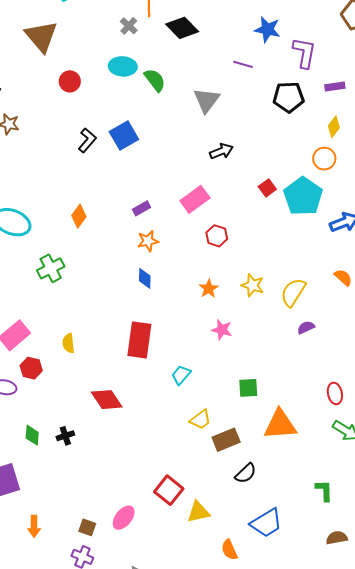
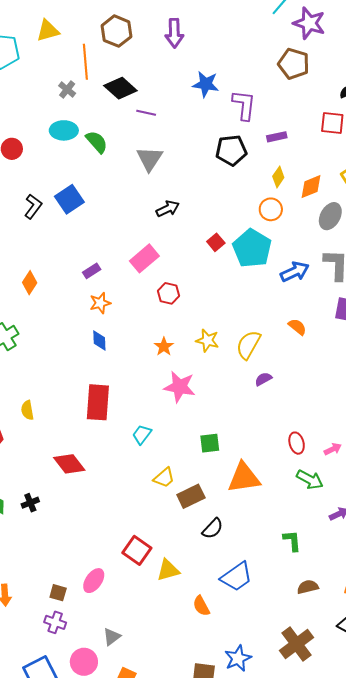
purple line: (243, 64) -> (146, 113), moved
pink star: (222, 330) -> (180, 387), size x1.5

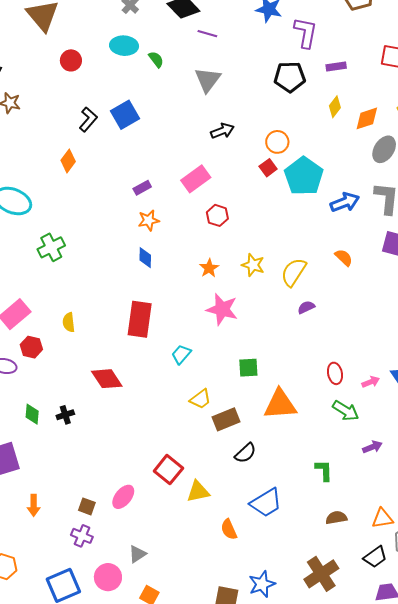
green semicircle: (97, 142) -> (156, 59), size x0.7
orange circle: (271, 209) -> (277, 142), moved
orange diamond: (30, 283) -> (68, 161), moved

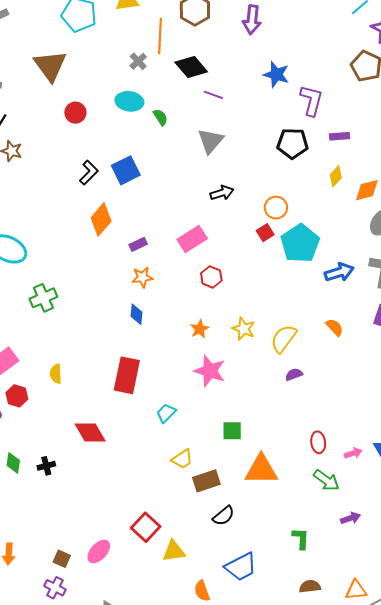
orange diamond: (68, 161) -> (101, 219), moved, size x1.4

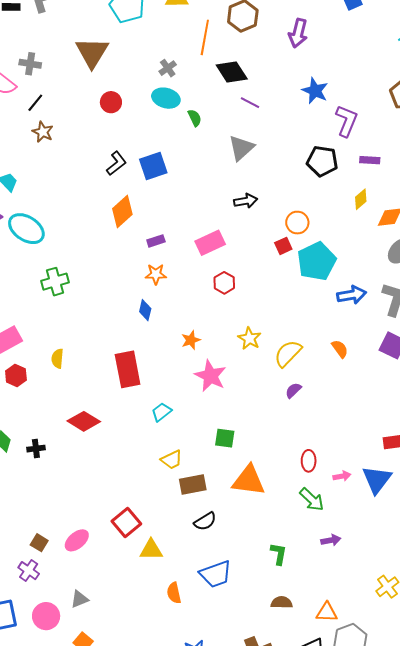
gray cross: (138, 61) -> (168, 68), moved
orange star: (200, 329) -> (191, 340), moved
purple semicircle: (294, 374) -> (293, 390), turned -30
red rectangle: (127, 375) -> (128, 369), turned -30
red diamond: (90, 433) -> (84, 421), turned -36

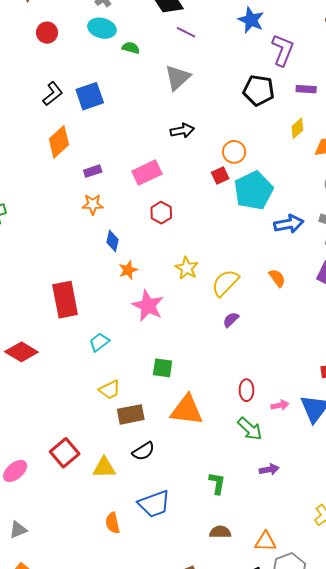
green semicircle: (195, 118) -> (131, 48), turned -48
blue diamond: (145, 310) -> (112, 241), moved
yellow triangle: (151, 550) -> (104, 468), moved

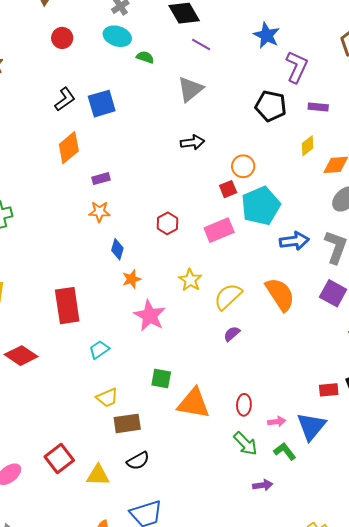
pink rectangle: (147, 173) -> (219, 230), moved
orange semicircle: (277, 278) -> (280, 294), size x1.8
orange triangle: (187, 410) -> (194, 403), moved
green L-shape: (217, 483) -> (285, 451), moved, turned -50

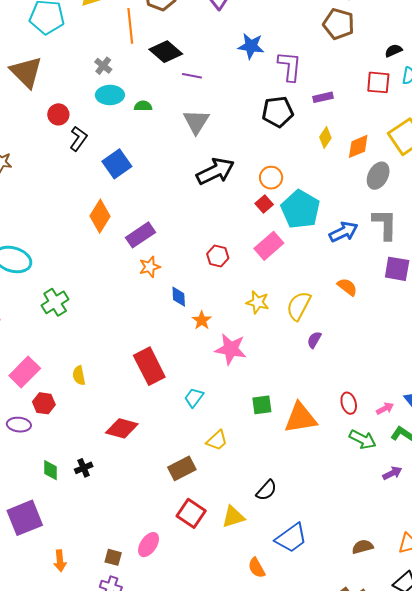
black L-shape: (65, 99) -> (78, 139), moved
black arrow: (192, 142) -> (215, 171), size x1.6
purple rectangle: (101, 179) -> (140, 235), size x1.6
orange semicircle: (280, 294) -> (347, 287), size x0.6
brown rectangle: (127, 423) -> (182, 468), moved

